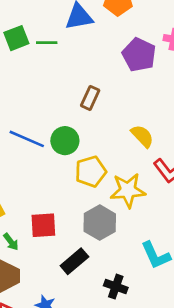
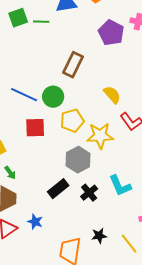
brown rectangle: (90, 98) -> (73, 65), size x1.4
red square: (43, 225) -> (35, 128), moved
black cross: (116, 287) -> (89, 193), moved, turned 30

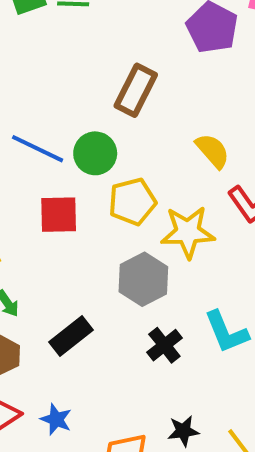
black rectangle: (58, 189) -> (71, 336), moved
blue star: (35, 222) -> (56, 419), moved

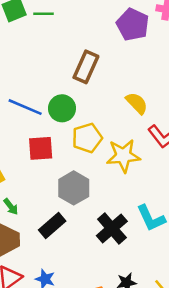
gray hexagon: (143, 279) -> (74, 188), moved
black cross: (164, 345) -> (112, 228), size x1.4

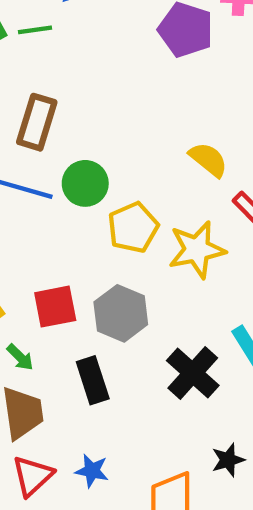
brown rectangle: (86, 67) -> (37, 122), moved
red square: (41, 148) -> (55, 307), moved
black rectangle: (52, 225) -> (93, 380), turned -60

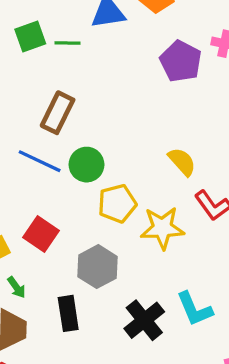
red square: (55, 307) -> (41, 234), moved, turned 36

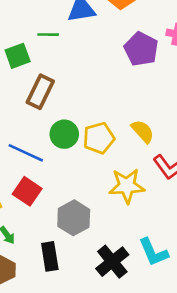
green square: (30, 36) -> (18, 56), moved
blue line: (40, 161) -> (26, 153), moved
yellow pentagon: (117, 204) -> (99, 138), moved

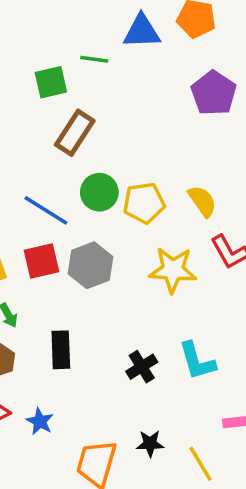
red square: (27, 191) -> (42, 261), turned 36
gray hexagon: (74, 218) -> (90, 265), moved
black cross: (112, 262) -> (142, 367), size x0.7

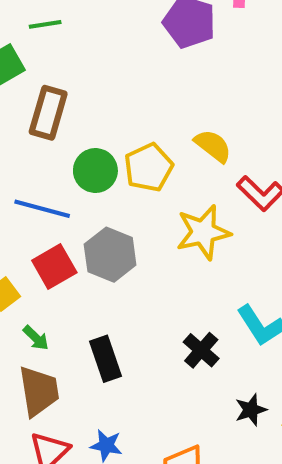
black star: (150, 444) -> (251, 410), moved

